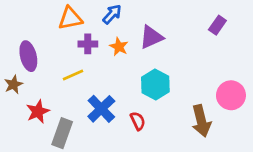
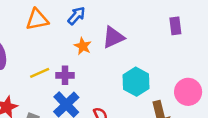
purple rectangle: (217, 25) -> (175, 26), turned -42
purple cross: (88, 44) -> (65, 75), moved
cyan hexagon: (155, 84) -> (136, 82), moved

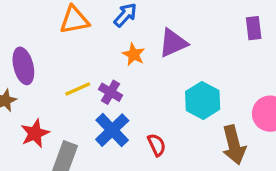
purple cross: (65, 75) -> (111, 92), turned 30

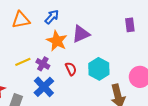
orange star: (134, 54) -> (57, 41), size x1.5
red semicircle: (157, 145) -> (71, 69), moved

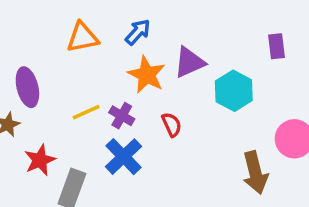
cyan hexagon: (99, 69) -> (234, 91), moved

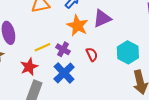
cyan hexagon: (234, 91) -> (128, 52), moved
red star: (40, 160) -> (29, 67), moved

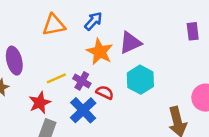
cyan hexagon: (128, 52) -> (140, 80), moved
red semicircle: (92, 54) -> (105, 92), moved, turned -40

